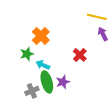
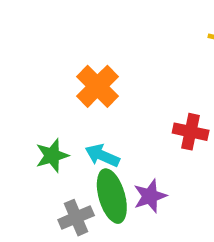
green star: (27, 54) -> (52, 156), moved
red cross: (80, 55) -> (191, 132), turned -32

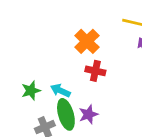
orange cross: (97, 86) -> (87, 41), moved
red cross: (191, 132) -> (95, 71), moved

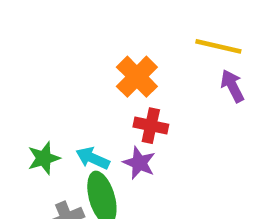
purple star: (88, 114) -> (139, 163), moved, turned -30

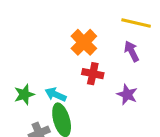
purple arrow: (232, 86) -> (132, 51), moved
purple star: (139, 163) -> (127, 94), moved

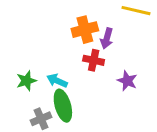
orange cross: (84, 42) -> (85, 30), turned 30
purple arrow: (132, 51) -> (107, 38), moved, turned -138

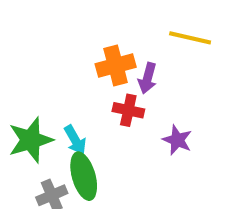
green star: (26, 81) -> (31, 140), size x1.5
cyan arrow: (57, 81) -> (75, 140), turned -144

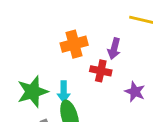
orange cross: (116, 66) -> (74, 44), moved
cyan arrow: (75, 140) -> (64, 92), turned 30

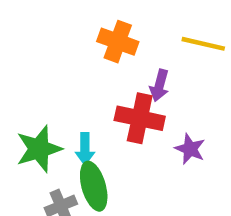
orange cross: (74, 44) -> (118, 42), moved, turned 35
red cross: (101, 71) -> (140, 118), size x1.5

